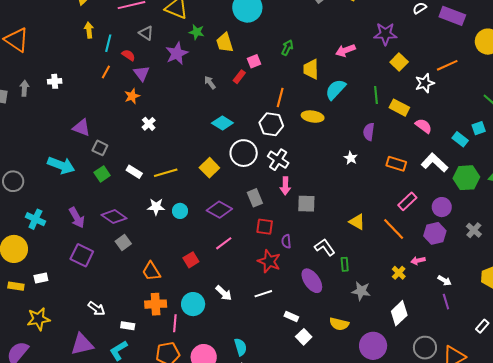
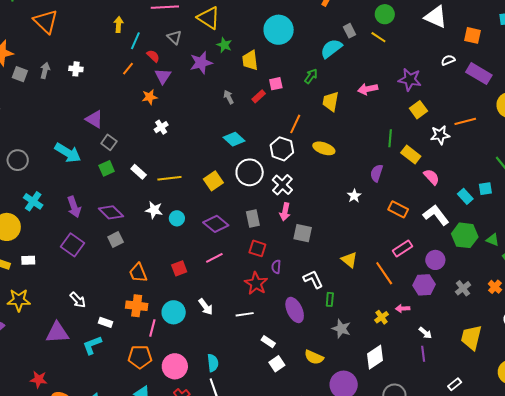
cyan semicircle: (336, 89) -> (331, 48), moved

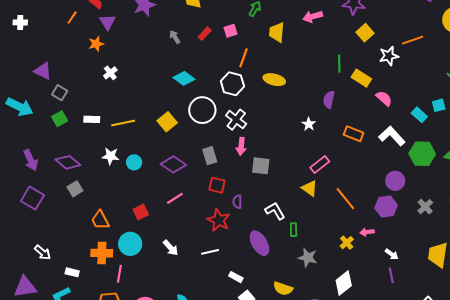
pink square: (276, 84) -> (230, 31), moved
white rectangle: (139, 172) -> (92, 119), turned -35
pink rectangle: (402, 248) -> (320, 164), moved
cyan circle: (174, 312) -> (130, 244), moved

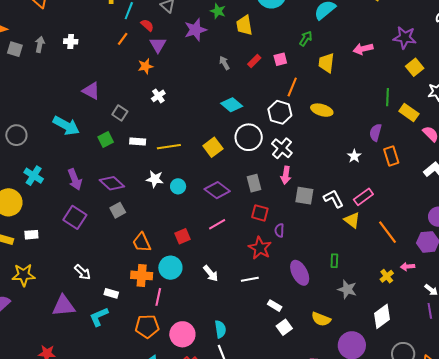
gray square: (60, 93) -> (120, 113), moved
orange rectangle: (354, 134) -> (391, 156), moved, turned 48
white L-shape: (275, 211) -> (333, 199), moved

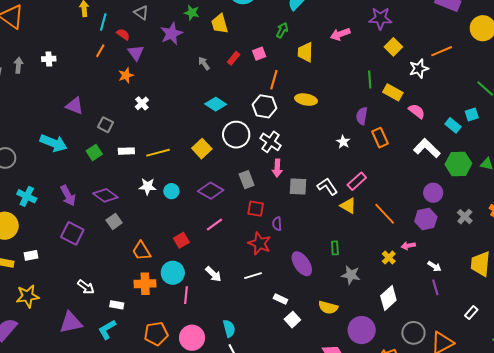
pink line: (158, 297) -> (186, 295), moved

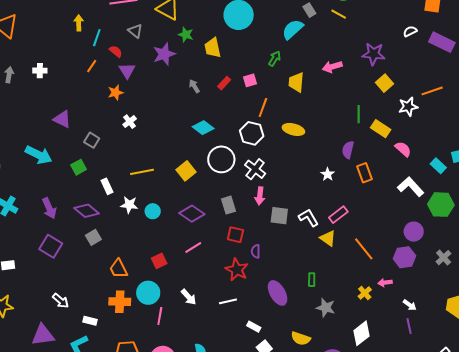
white rectangle: (126, 151) -> (107, 186), moved, turned 63

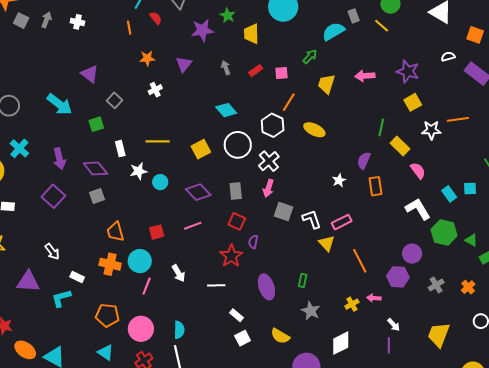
orange line: (92, 66) -> (129, 28), turned -56
purple triangle: (127, 71) -> (184, 64), moved
white star: (129, 205) -> (138, 171), turned -30

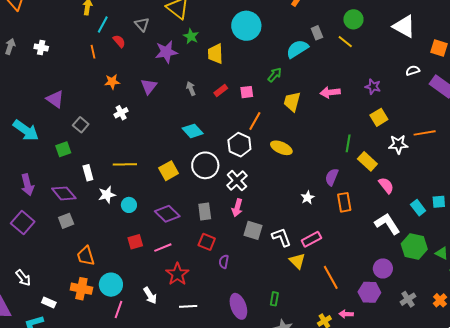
purple star: (408, 71) -> (373, 87), size x0.7
red square: (157, 232) -> (135, 242), moved
red star: (231, 256) -> (177, 274), moved

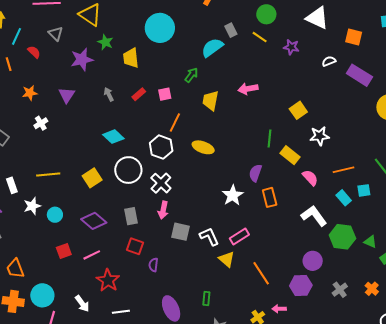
purple star: (373, 87) -> (291, 47), moved
orange line: (425, 133) -> (343, 170), moved
white star: (308, 198) -> (233, 195), size x1.5

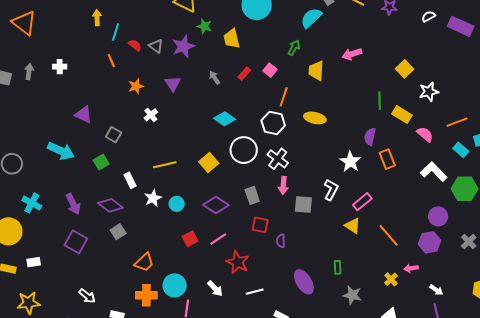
gray triangle: (56, 34) -> (156, 46), moved
pink square: (165, 94) -> (270, 70), turned -32
white L-shape: (209, 237) -> (331, 190), moved, turned 60
orange trapezoid: (15, 268) -> (144, 262), turned -105

